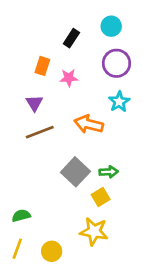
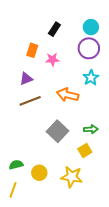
cyan circle: (111, 26) -> (91, 27), moved
purple triangle: (34, 103) -> (26, 79), turned 40
green arrow: (109, 172) -> (91, 129), moved
yellow square: (101, 197) -> (85, 150), moved
yellow circle: (52, 251) -> (39, 173), moved

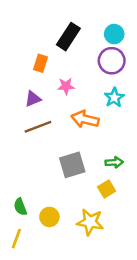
black rectangle: (54, 29) -> (68, 37), size x1.5
pink star: (52, 59) -> (66, 86), moved
gray square: (58, 131) -> (72, 165), turned 30
green semicircle: (16, 165) -> (20, 207), turned -96

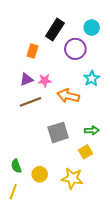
purple circle: (112, 61) -> (75, 49), moved
pink star: (66, 86) -> (45, 81), moved

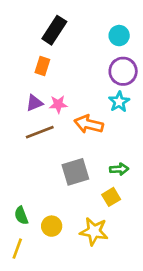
black rectangle: (55, 30) -> (54, 30), moved
purple circle: (75, 49) -> (123, 71), moved

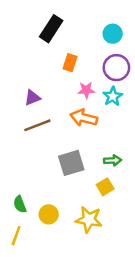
orange rectangle: (42, 66) -> (70, 63), moved
pink star: (58, 104) -> (86, 90), moved

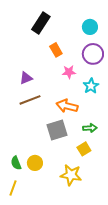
orange rectangle: (70, 63) -> (56, 50), turned -48
cyan star: (113, 96) -> (91, 86), moved
orange arrow: (84, 118) -> (67, 106), moved
yellow circle: (49, 214) -> (35, 163), moved

